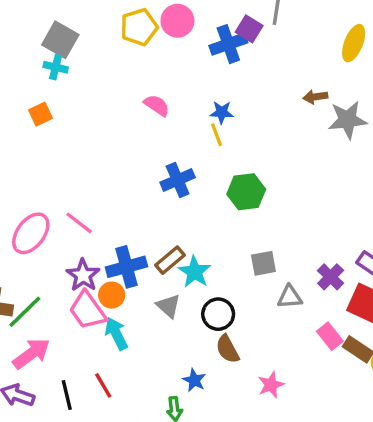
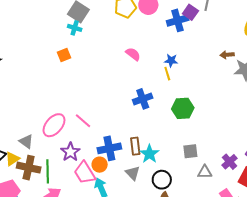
brown rectangle: (170, 260) -> (135, 146), turned -60
purple star: (83, 275) -> (70, 152), moved
green line: (25, 312) -> (48, 171), turned -50

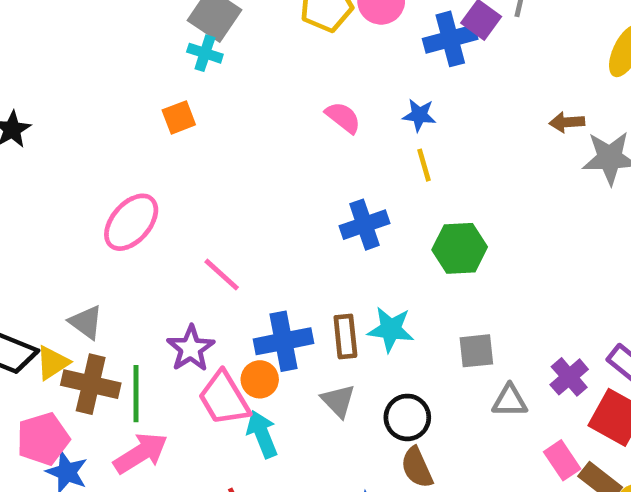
blue star: (171, 61) -> (419, 115), moved
pink ellipse: (54, 125) -> (131, 222), moved
cyan star: (149, 154) -> (391, 329), moved, turned -30

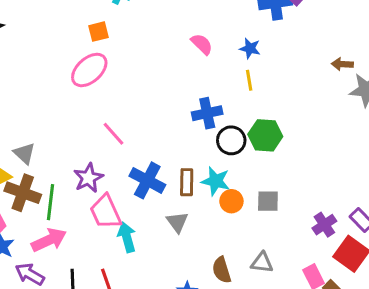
pink ellipse: (131, 222) -> (89, 70), moved
blue cross: (284, 341) -> (147, 180), turned 32
orange circle: (260, 379) -> (231, 201), moved
gray triangle: (510, 401) -> (262, 263), moved
black circle: (407, 417) -> (231, 140), moved

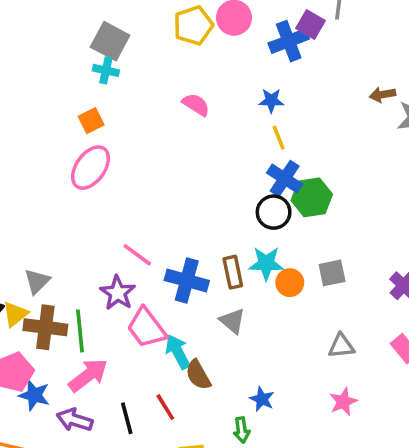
pink semicircle: (202, 44) -> (196, 105), moved
blue cross: (207, 113) -> (285, 179), moved, turned -32
pink line: (113, 134) -> (137, 255), moved
gray triangle: (24, 153) -> (37, 281), turned 45
brown semicircle: (222, 270) -> (198, 375), moved

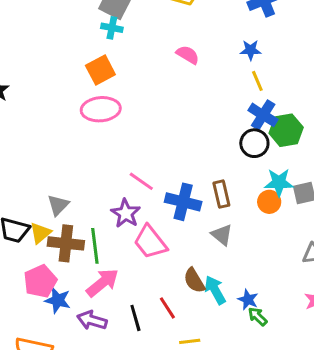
orange square: (91, 121) -> (100, 70), size x1.4
pink ellipse: (90, 168) -> (101, 109), turned 51
cyan star: (266, 263) -> (279, 182), moved
cyan arrow: (178, 352) -> (215, 290), moved
green arrow: (242, 430) -> (258, 316), moved, turned 144

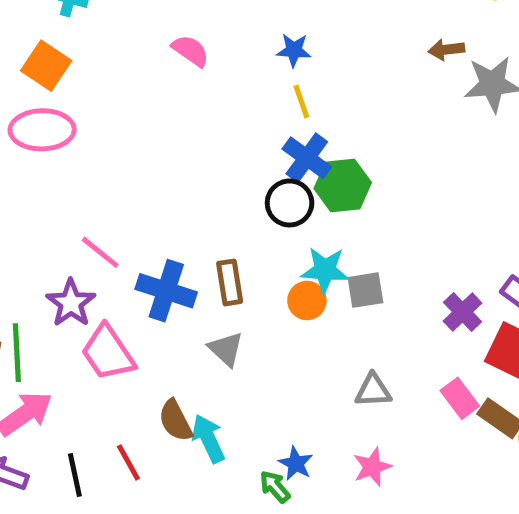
orange square: (100, 70) -> (46, 66), turned -32
blue star: (248, 300) -> (296, 463), moved

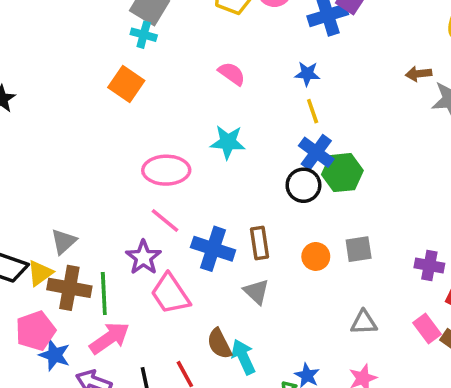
pink ellipse: (42, 130) -> (166, 170), moved
cyan star: (325, 270) -> (228, 142), moved
purple cross: (463, 312) -> (429, 266), turned -36

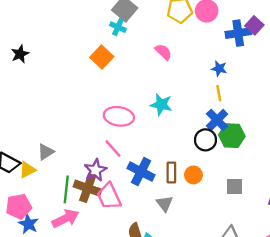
pink semicircle: (232, 74) -> (163, 52), moved
orange circle: (316, 256) -> (193, 175), moved
brown cross: (69, 288) -> (88, 188), moved

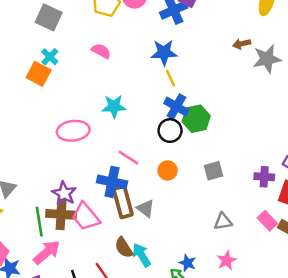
cyan cross: (118, 27) -> (50, 57), moved, turned 35
blue star: (219, 69) -> (164, 52), size x1.5
pink line: (113, 149) -> (128, 158), moved
brown rectangle: (171, 173) -> (123, 202), moved, size x1.4

